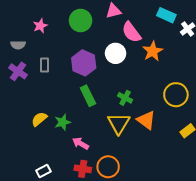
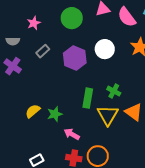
pink semicircle: (131, 32) -> (127, 17), moved
gray rectangle: (44, 65) -> (43, 51), moved, turned 48
green rectangle: (88, 96) -> (88, 98), moved, turned 36

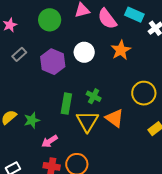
pink arrow: (72, 134) -> (50, 141), turned -63

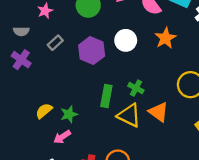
yellow triangle: (87, 121) -> (129, 115), turned -35
pink arrow: (50, 141) -> (62, 137), moved

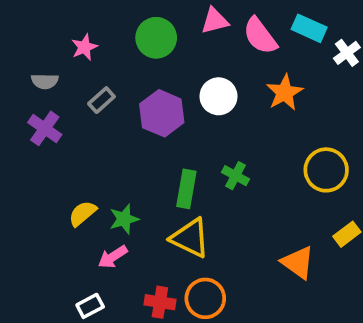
orange triangle: (159, 112) -> (298, 262), moved
yellow triangle: (129, 115) -> (190, 238), moved

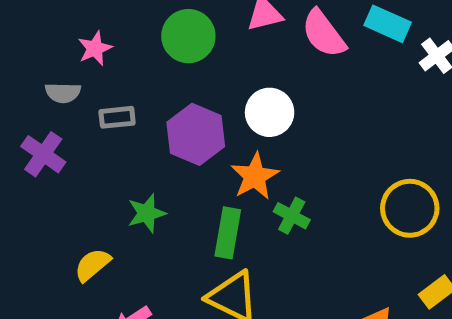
gray semicircle: (45, 81) -> (63, 93), moved
orange star: (285, 93) -> (255, 176), moved
gray rectangle: (101, 100) -> (117, 117), turned 36
green star: (124, 219) -> (147, 213), moved

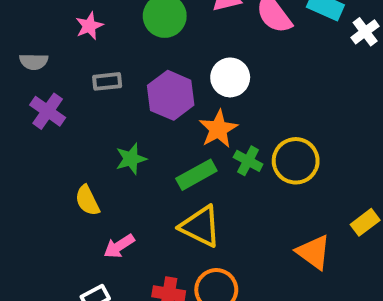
gray semicircle: (63, 93) -> (34, 62), moved
yellow circle: (410, 208) -> (296, 161), moved
green rectangle: (228, 233) -> (196, 175), turned 51
yellow semicircle: (92, 265) -> (87, 200), turned -76

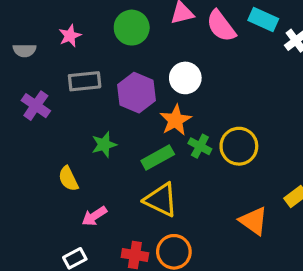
gray semicircle: (34, 62) -> (24, 50), moved
gray rectangle: (107, 81) -> (85, 81), size x1.4

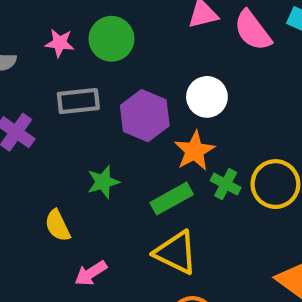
green circle: (132, 28) -> (112, 39), moved
pink star: (70, 36) -> (60, 43), turned 30

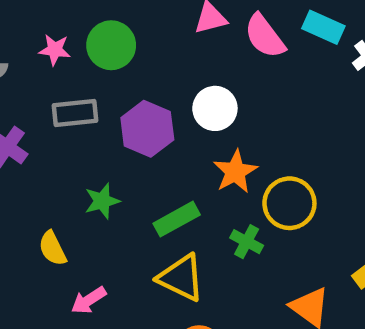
orange star: (195, 151) -> (235, 172), moved
green cross: (226, 184) -> (247, 242), moved

